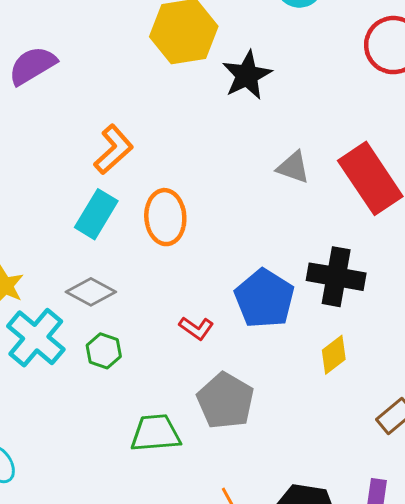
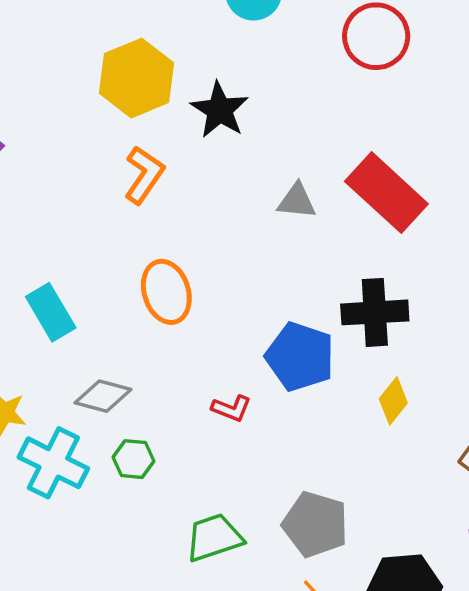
orange L-shape: (113, 150) -> (144, 175), moved
cyan rectangle: (96, 214) -> (51, 312), moved, turned -48
gray pentagon: (225, 401) -> (315, 524), moved

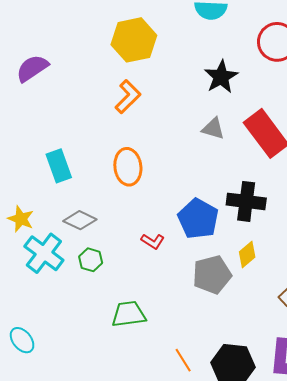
black star: (220, 110) -> (221, 77), moved
gray pentagon: (315, 524) -> (212, 275), moved, turned 30

